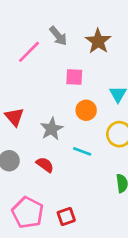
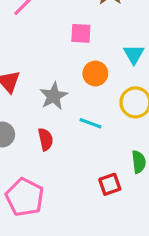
red semicircle: (45, 165) -> (46, 139), turned 42
red square: (66, 217) -> (110, 184), moved

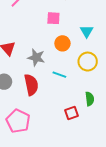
gray star: (54, 96) -> (36, 57), turned -30
red semicircle: (46, 139) -> (31, 85), size x1.5

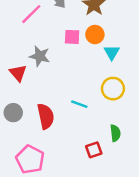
orange circle: (62, 43) -> (95, 35), moved
gray star: (36, 57) -> (40, 56), moved

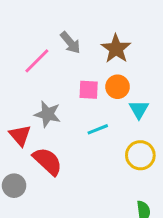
cyan line: (79, 104) -> (98, 129), moved, turned -42
red semicircle: (46, 116) -> (48, 161), moved, turned -35

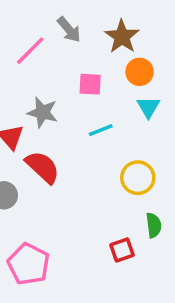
orange circle: (118, 87) -> (140, 72), moved
yellow circle: (140, 155) -> (138, 178), moved

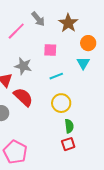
orange circle: (140, 72) -> (88, 43), moved
yellow circle: (138, 178) -> (61, 103), moved
green semicircle: (154, 225) -> (69, 126), moved

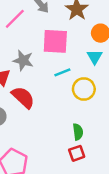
pink square: (50, 50) -> (55, 41), size x1.6
yellow circle: (61, 103) -> (84, 89), moved

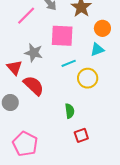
cyan triangle: (95, 57) -> (97, 50), turned 40
green semicircle: (78, 132) -> (70, 111), moved

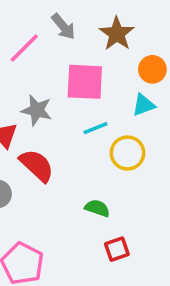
green semicircle: (70, 111) -> (97, 208), turned -64

